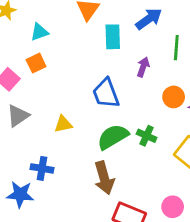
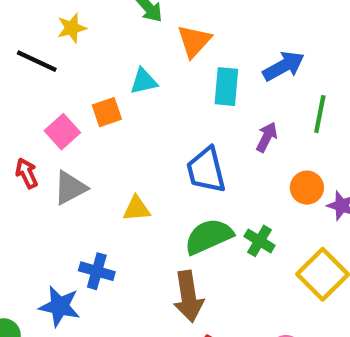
cyan triangle: (39, 32) -> (144, 81), moved

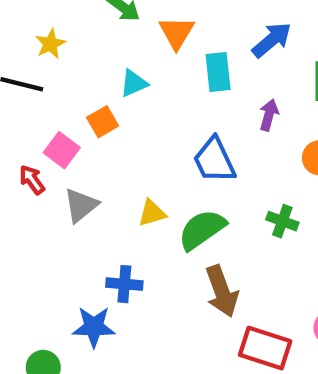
red arrow: (27, 173) -> (32, 180), moved
green semicircle: (209, 236) -> (202, 230), moved

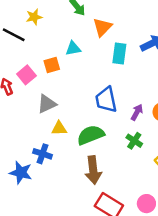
purple arrow: (269, 115) -> (137, 112), moved
gray triangle: (81, 205) -> (47, 104), moved
yellow triangle: (152, 213) -> (59, 128), moved

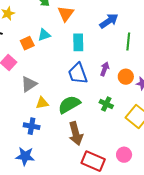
cyan rectangle: (119, 53) -> (78, 42), moved
orange square: (52, 65) -> (27, 43), moved
purple arrow: (137, 112) -> (105, 69), moved
blue star: (21, 173) -> (25, 156), moved

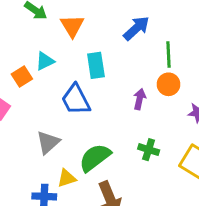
blue trapezoid: (78, 73) -> (76, 100), moved
orange circle: (126, 77) -> (169, 84), moved
gray triangle: (29, 84) -> (48, 142), moved
yellow triangle: (42, 103) -> (67, 178), moved

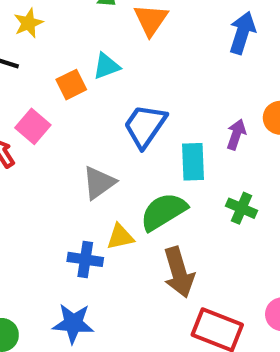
blue arrow: (136, 28) -> (242, 33), turned -36
cyan rectangle: (96, 65) -> (193, 162), moved
blue trapezoid: (76, 100) -> (145, 126), turned 56

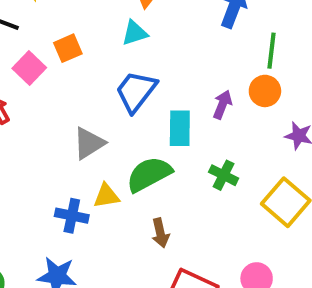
cyan triangle: (106, 66) -> (135, 33), moved
pink square: (33, 126) -> (29, 68), moved
brown arrow: (179, 272) -> (160, 233), size x0.6

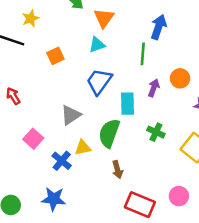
green line: (271, 51) -> (143, 54), moved
pink square: (29, 68) -> (33, 139), moved
green semicircle: (149, 174) -> (109, 133), turned -40
blue cross: (72, 216) -> (62, 161), turned 30

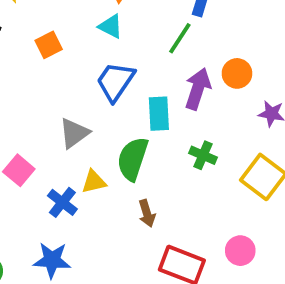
cyan triangle: (97, 45) -> (111, 26), turned 48
green line: (143, 54) -> (180, 38), turned 30
purple arrow: (154, 88) -> (198, 89), size x1.5

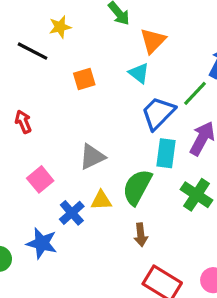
blue trapezoid: (115, 82) -> (158, 113), moved
green cross: (203, 155) -> (197, 195), size x1.4
blue star: (52, 260) -> (42, 243), moved

